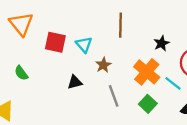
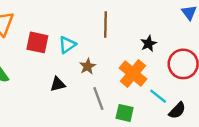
cyan triangle: (84, 45) -> (67, 45), turned 36
cyan line: (173, 83) -> (158, 96), moved
green square: (148, 104) -> (125, 113), moved, turned -30

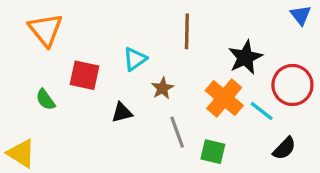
red square: (37, 42) -> (84, 75), moved
black star: (148, 44) -> (245, 57), size x1.5
cyan line: (158, 96) -> (262, 111), moved

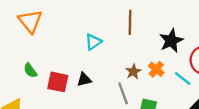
red square: (84, 75) -> (58, 82), moved
brown star: (162, 88) -> (133, 72), moved
orange cross: (224, 98) -> (156, 69), size x0.6

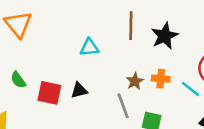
black star: (171, 41) -> (165, 36), moved
cyan triangle: (93, 42) -> (89, 48), turned 30
orange cross: (156, 69) -> (161, 79), turned -35

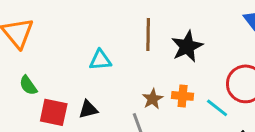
green semicircle: (18, 80) -> (28, 85), moved

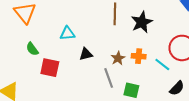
cyan triangle: (100, 60) -> (67, 34), moved
black triangle: (88, 109) -> (86, 54), moved

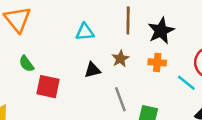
cyan triangle: (67, 34) -> (85, 32), moved
orange cross: (139, 56) -> (157, 62), moved
brown star: (118, 58) -> (120, 59), moved

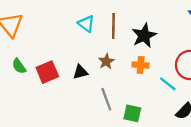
cyan triangle: (85, 32) -> (86, 24), moved, turned 42
red square: (48, 87) -> (47, 72), moved, turned -35

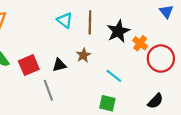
orange cross: (141, 65) -> (140, 43), moved, turned 32
cyan line: (168, 84) -> (114, 76), moved
gray line: (106, 99) -> (48, 90), moved

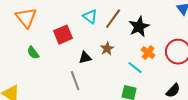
brown line: (90, 22) -> (113, 19), turned 35
orange cross: (140, 43) -> (148, 53), moved
red square: (29, 65) -> (63, 35), moved

